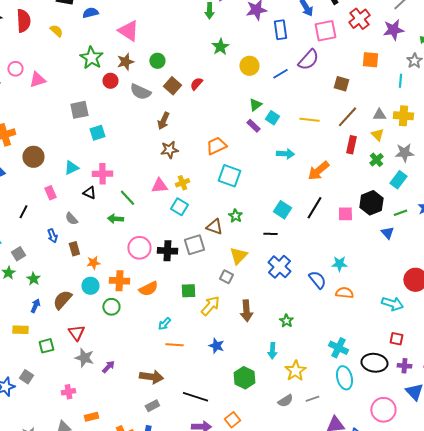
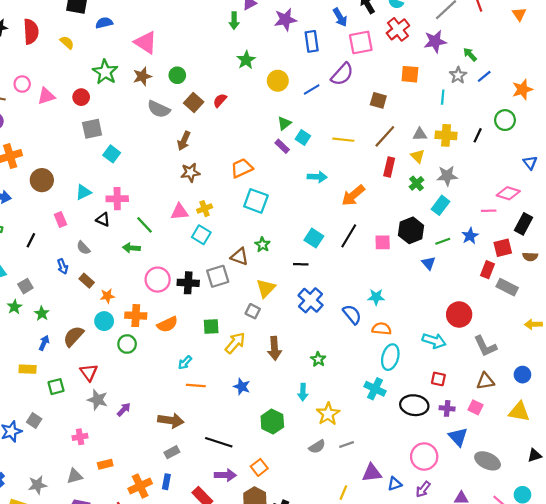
red circle: (110, 81) -> (81, 97), moved
cyan square: (97, 133) -> (112, 154), turned -35
brown rectangle: (74, 249) -> (87, 281), turned -32
cyan ellipse: (344, 378) -> (390, 357), moved, turned 30

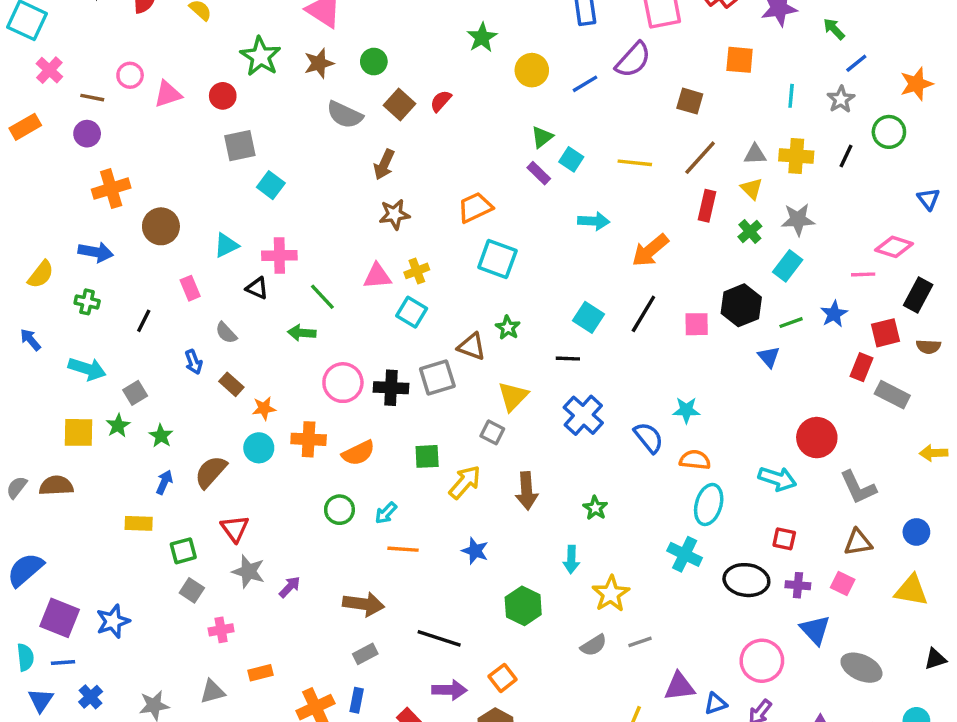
gray star: (458, 75) -> (841, 99), moved
green circle: (127, 344) -> (339, 510), moved
gray square: (34, 420) -> (192, 590), moved

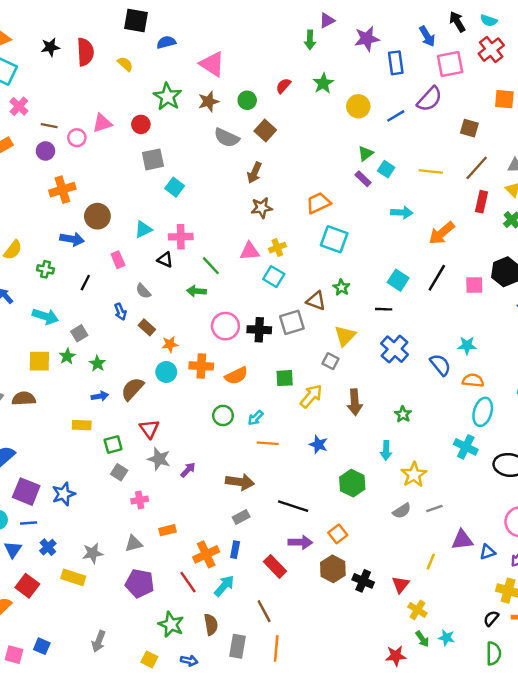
pink circle: (130, 75) -> (77, 138), moved
red semicircle: (441, 101) -> (283, 86), moved
blue arrow: (96, 252) -> (72, 239), moved
blue arrow: (164, 482) -> (100, 396), turned 56

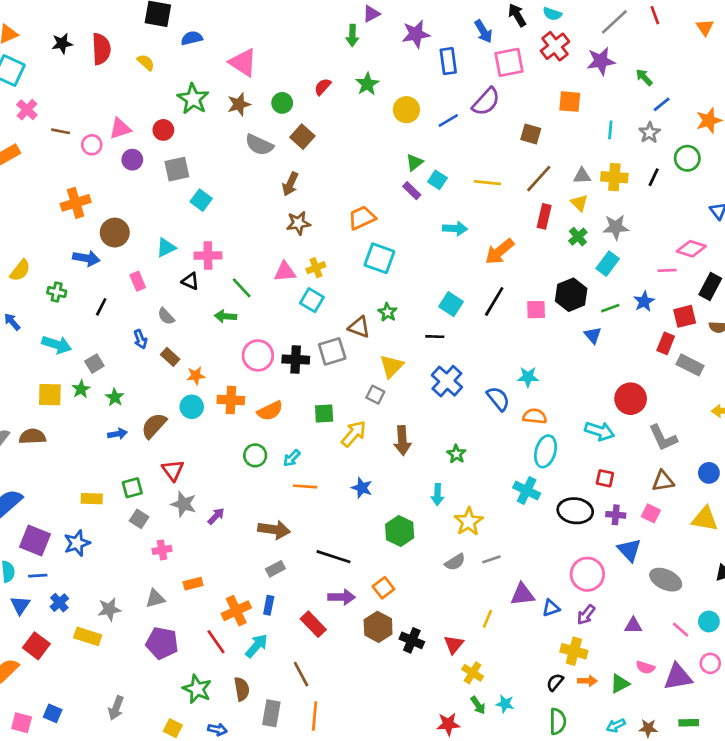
purple circle: (45, 151) -> (132, 160), moved
yellow rectangle: (82, 425) -> (92, 499), moved

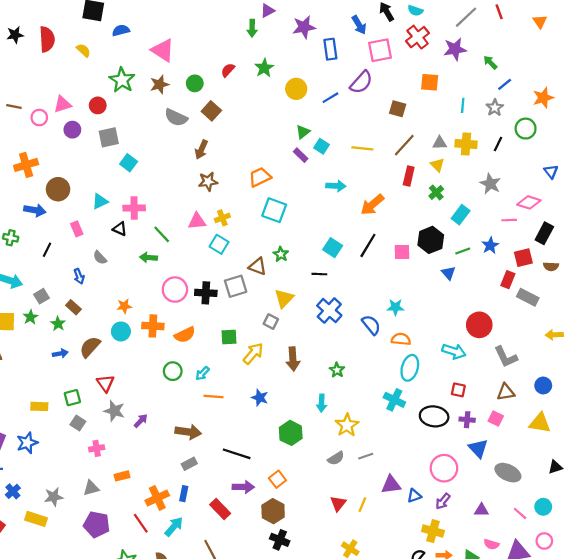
gray star: (616, 227) -> (490, 184), moved, turned 30
brown rectangle: (170, 357) -> (73, 307), moved
black cross: (412, 640) -> (280, 540), moved
red triangle: (454, 644) -> (338, 503), moved

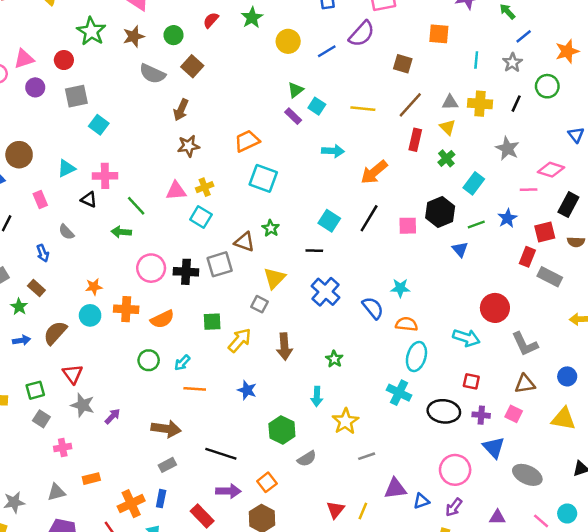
gray semicircle: (336, 458) -> (307, 459), moved

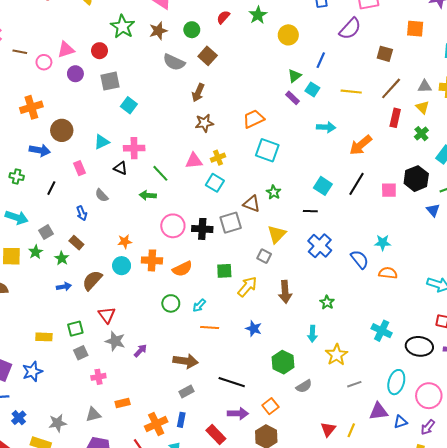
blue line: (327, 51) -> (321, 60), moved, turned -35
cyan ellipse: (416, 357) -> (396, 382), moved
gray square: (41, 419) -> (81, 353), turned 32

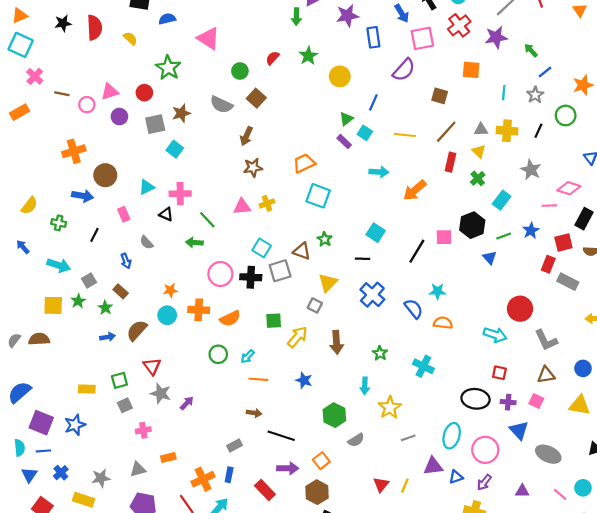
brown star: (158, 31) -> (181, 113), moved
cyan square: (215, 183) -> (262, 248), moved
black line: (356, 184) -> (417, 251), moved
cyan cross: (382, 331) -> (423, 366), moved
brown arrow: (186, 361) -> (254, 413), moved, size x0.6

